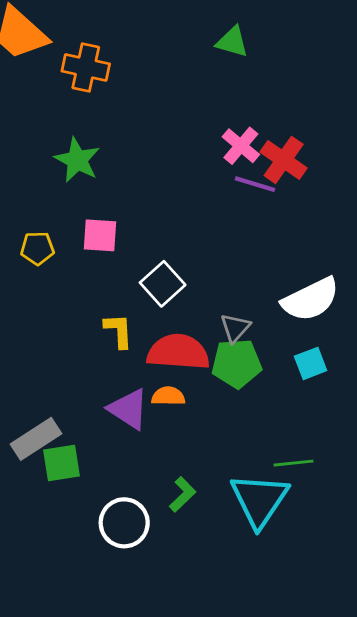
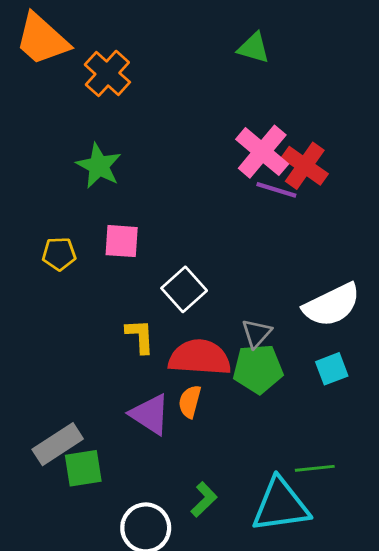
orange cross: (86, 67) -> (107, 73), turned 30
pink cross: (241, 146) -> (262, 152), size x1.4
orange semicircle: (168, 396) -> (190, 402), turned -76
cyan triangle: (259, 500) -> (281, 505), turned 48

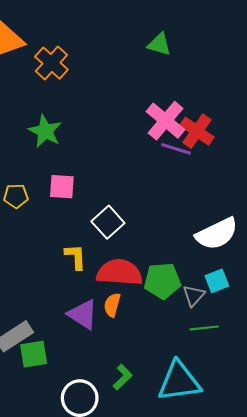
gray triangle: (256, 333) -> (194, 295), moved
green line: (315, 468) -> (204, 328), moved

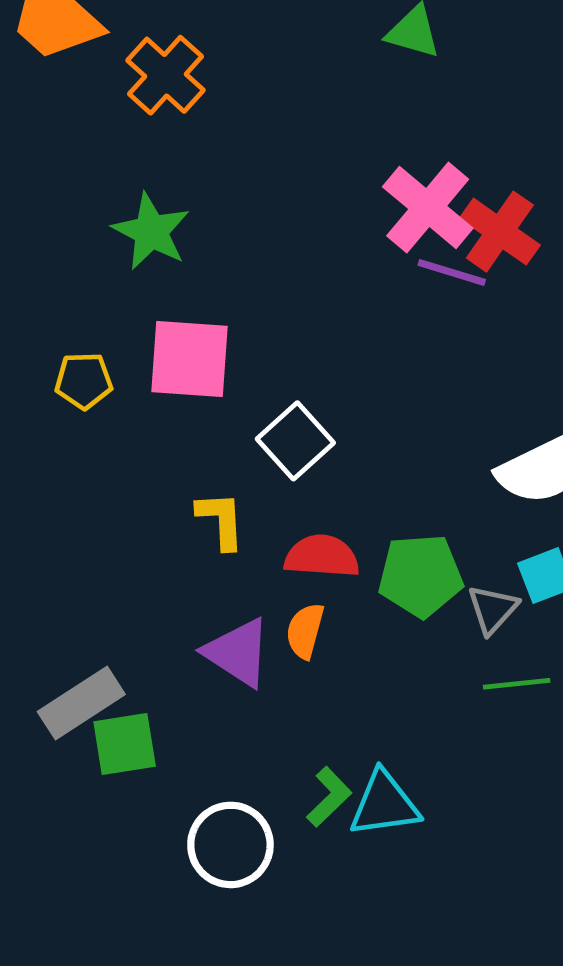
pink square: (62, 187) -> (190, 359), size x1.4
red semicircle: (119, 272) -> (322, 556), size x0.7
cyan triangle: (179, 381) -> (384, 804), moved, size x0.7

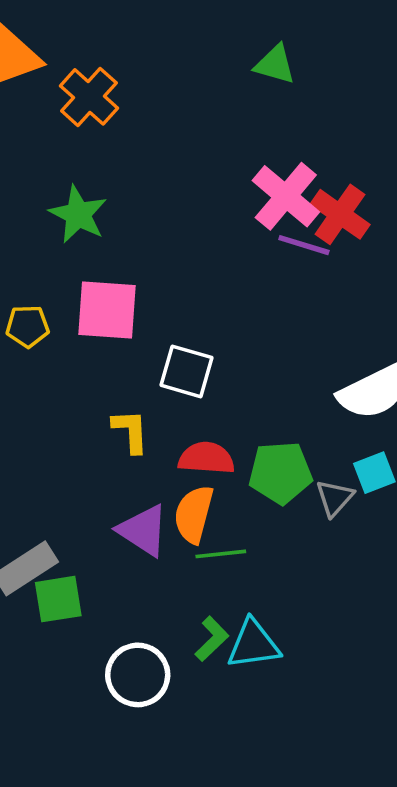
white square: (295, 441) -> (187, 371), turned -32
orange semicircle: (305, 631) -> (194, 514), size x1.4
green line: (517, 684) -> (221, 554), moved

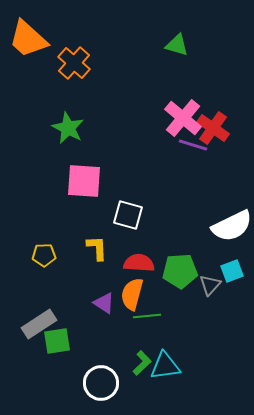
yellow pentagon: (28, 326) -> (44, 255), moved
purple triangle: (143, 530) -> (104, 303), size x0.7

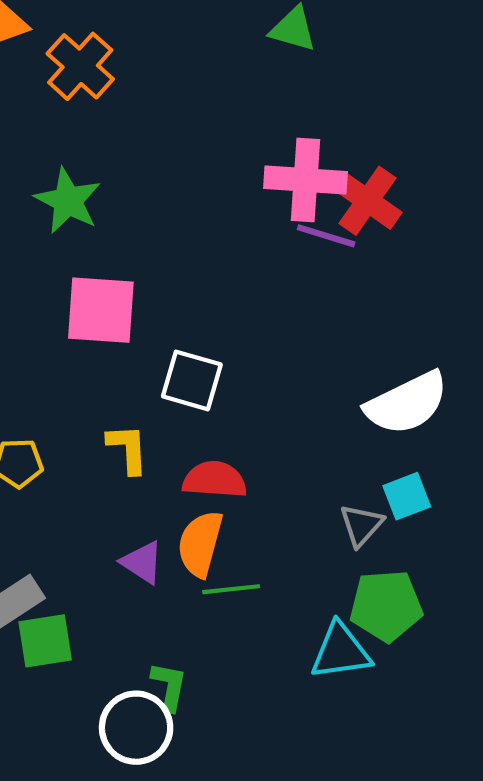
pink cross: (183, 118) -> (306, 180), turned -36
green pentagon: (180, 271) -> (386, 606), moved
green L-shape: (142, 363) -> (169, 686), moved, turned -35
cyan triangle: (165, 366) -> (341, 651), moved

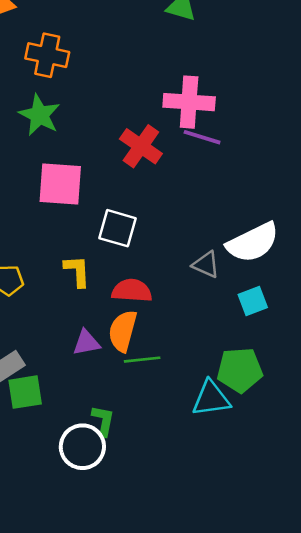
orange cross: (80, 66) -> (47, 55), moved, turned -30
red cross: (368, 201) -> (141, 146), moved
gray triangle: (361, 525) -> (206, 265), moved, turned -48
purple triangle: (142, 562) -> (86, 343), turned -44

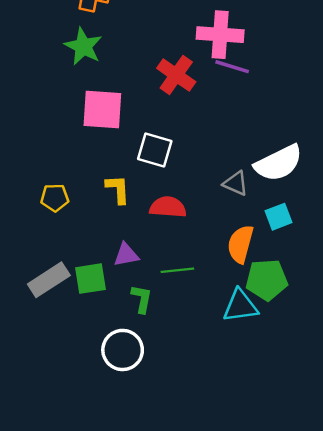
orange semicircle: (123, 331) -> (240, 244), moved
green square: (25, 392) -> (90, 279), moved
green L-shape: (103, 421) -> (142, 299), moved

